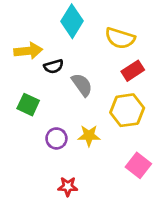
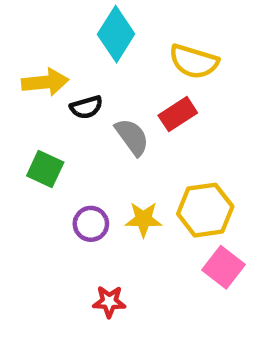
red rectangle: (133, 71) -> (178, 114), moved
yellow hexagon: (127, 110) -> (205, 210), moved

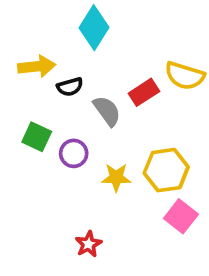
yellow semicircle: (194, 62) -> (185, 76), moved
purple circle: (91, 224) -> (74, 153), moved
red star: (109, 302) -> (88, 244), turned -30

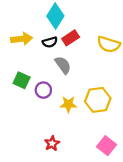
black semicircle: (70, 87) -> (50, 42), moved
red rectangle: (144, 92) -> (71, 38), moved
pink square: (181, 216) -> (107, 146), moved

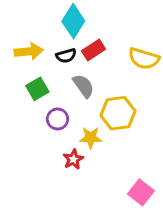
green square: (22, 80) -> (37, 89), moved, turned 35
yellow hexagon: (98, 100) -> (118, 113), moved
red star: (52, 143) -> (73, 159), moved

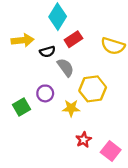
black semicircle: (66, 56) -> (47, 52), moved
green square: (37, 89) -> (21, 107), moved
red star: (73, 159) -> (84, 140), moved

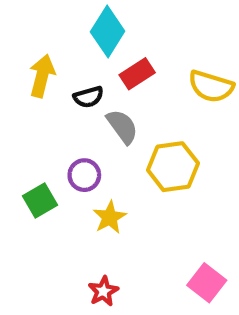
yellow arrow: (23, 40) -> (42, 76), turned -70
yellow star: (71, 108) -> (110, 217), moved, turned -30
red star: (84, 140) -> (103, 291), moved

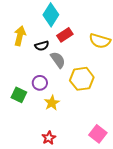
green square: (40, 200) -> (19, 95), turned -35

